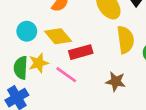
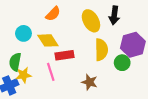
yellow star: (39, 63) -> (23, 75), moved
pink line: (66, 75) -> (51, 72), turned 30

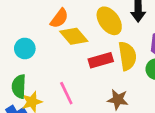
yellow diamond: (48, 40) -> (74, 36), moved
red rectangle: (64, 55) -> (101, 60), moved

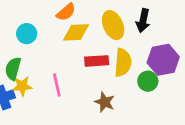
yellow diamond: (74, 36) -> (76, 32), turned -64

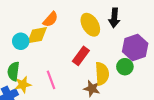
yellow diamond: (76, 32) -> (37, 35), moved
red rectangle: (97, 61) -> (81, 56), turned -42
yellow semicircle: (123, 63) -> (102, 74), moved

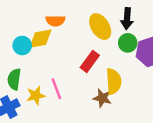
orange semicircle: (50, 19) -> (55, 21), turned 49
green circle: (125, 67) -> (128, 43), moved
yellow star: (23, 85) -> (36, 95), moved

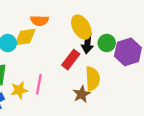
black arrow: (127, 19) -> (87, 43), moved
pink line: (56, 89) -> (39, 84), turned 30
brown star: (102, 98) -> (82, 94), turned 30

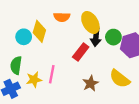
orange semicircle: (39, 21) -> (62, 17), moved
yellow diamond: (25, 37) -> (39, 31), turned -65
yellow semicircle: (93, 79) -> (120, 79), moved, turned 130

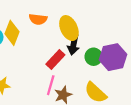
green circle: (113, 37) -> (94, 57), moved
pink line: (52, 74) -> (51, 85), moved

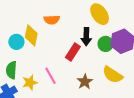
yellow ellipse: (69, 28) -> (100, 14), moved
pink line: (51, 85) -> (51, 76), moved, turned -36

